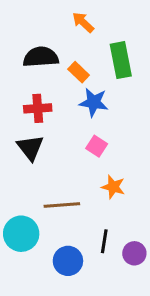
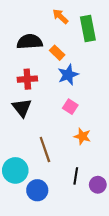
green rectangle: (121, 60) -> (88, 29), moved
blue star: (94, 102) -> (68, 75), turned -30
brown line: (62, 205) -> (45, 150), turned 75
blue circle: (68, 261) -> (37, 190), moved

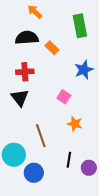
orange arrow: (60, 16) -> (35, 12), moved
blue star: (68, 75) -> (84, 70), moved

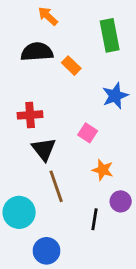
red cross: (25, 72) -> (30, 115), moved
black triangle: (20, 98) -> (44, 149), moved
purple circle: (89, 168) -> (121, 201), moved
blue circle: (34, 173) -> (46, 251), moved

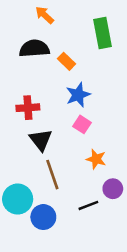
blue star: (115, 96) -> (78, 95), moved
black line: (95, 219) -> (88, 205), turned 60
blue circle: (46, 251) -> (43, 217), moved

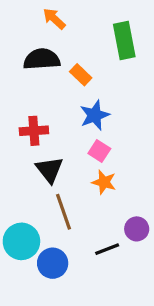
orange star: (96, 159) -> (104, 182), moved

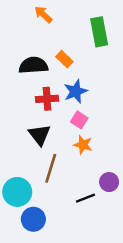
black semicircle: (42, 59) -> (33, 65), moved
red cross: (34, 131) -> (47, 99), moved
brown line: (63, 212) -> (51, 168), turned 36
blue circle: (53, 263) -> (33, 219), moved

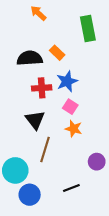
black line: (85, 198) -> (71, 188), moved

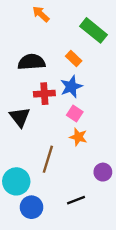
green rectangle: (88, 28) -> (94, 30), turned -40
orange rectangle: (57, 53) -> (74, 59), moved
black triangle: (35, 120) -> (20, 117), moved

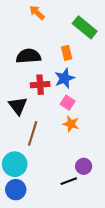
orange rectangle: (74, 59) -> (67, 53), turned 32
brown line: (48, 159) -> (33, 133), moved
purple circle: (103, 172) -> (84, 166), moved
blue circle: (31, 207) -> (16, 190), moved

